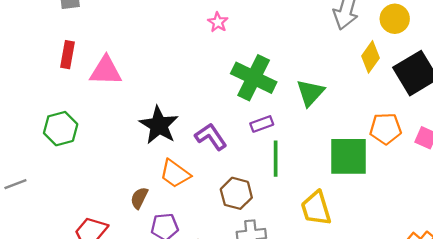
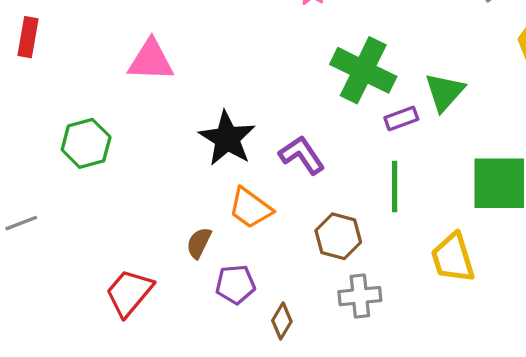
red rectangle: (67, 55) -> (28, 37), moved
purple rectangle: (262, 124) -> (401, 118), moved

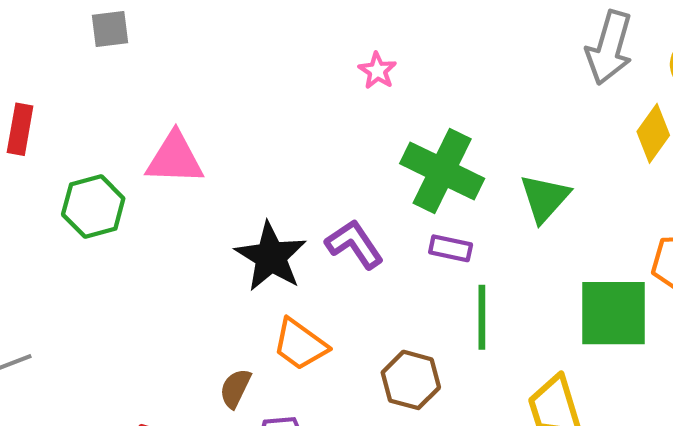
purple rectangle: (401, 118) -> (451, 248), moved, turned 32
green hexagon: (86, 143) -> (93, 207), moved
purple L-shape: (302, 155) -> (354, 244), moved

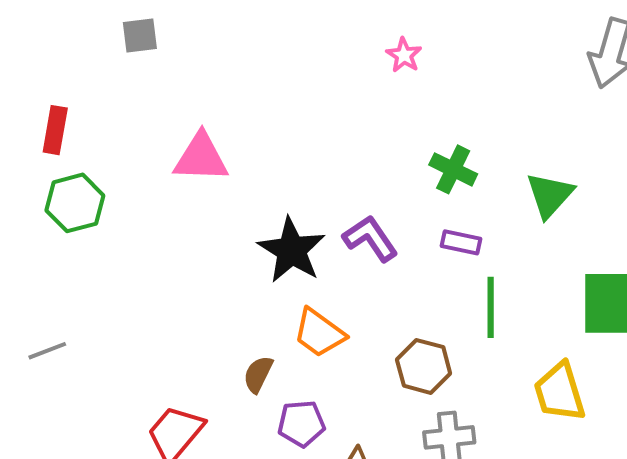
pink star: (377, 71) -> (404, 55), moved
green cross: (442, 171) -> (453, 169), size x0.6
green hexagon: (93, 207) -> (75, 203), moved

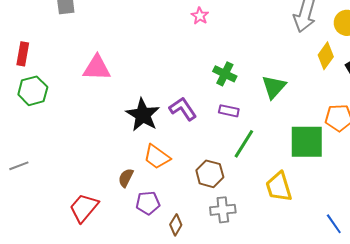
green line: (491, 307) -> (244, 144), turned 32

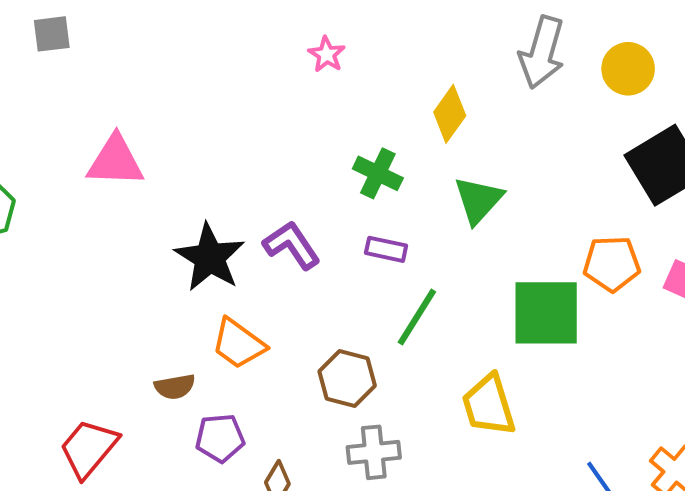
yellow diamond: (326, 56) -> (450, 114), moved
brown semicircle: (126, 178) -> (175, 387), turned -126

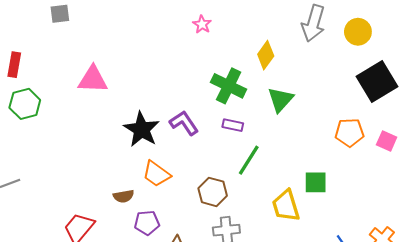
green cross: (378, 173) -> (229, 86), size x1.4
green square: (546, 313) -> (316, 182), moved, size x0.6

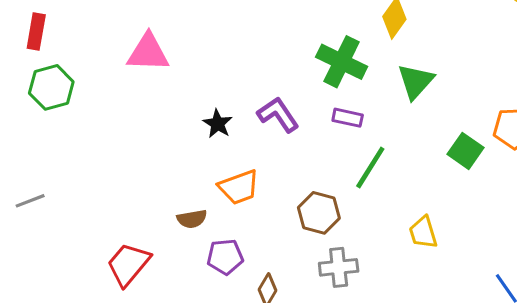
black star: (142, 129) -> (218, 124), size x0.6
orange trapezoid: (156, 174) -> (239, 187), turned -56
green square: (316, 182) -> (466, 151), moved, turned 35
yellow trapezoid: (286, 206) -> (423, 233), size x0.7

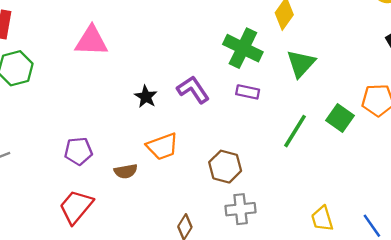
green line: (370, 168) -> (295, 131), moved
yellow trapezoid: (423, 233) -> (322, 219), moved
purple pentagon: (225, 257) -> (78, 151), moved

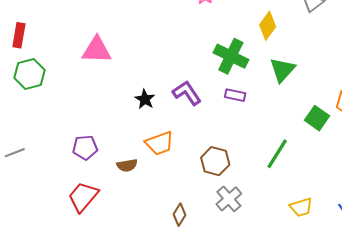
green line: (295, 131) -> (277, 154), moved
gray cross: (241, 209) -> (229, 199), turned -35
yellow trapezoid: (322, 219) -> (301, 207), turned -90

